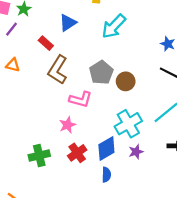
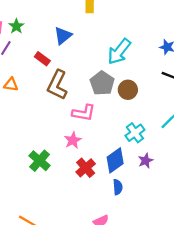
cyan arrow: (114, 26) -> (119, 51), moved
cyan cross: (128, 124) -> (135, 133), size x0.7
green cross: (39, 155) -> (40, 161), moved, turned -30

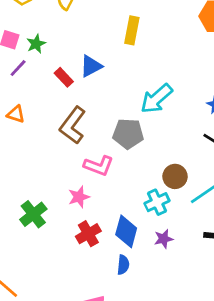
red rectangle: (42, 59) -> (64, 77), moved
gray pentagon: (102, 83) -> (128, 134), turned 30
brown circle: (128, 90) -> (175, 176), moved
blue diamond: (115, 160) -> (126, 231), turned -50

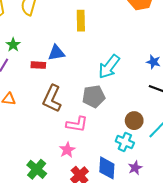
blue triangle: (91, 66) -> (56, 53), turned 30
red rectangle: (64, 77) -> (38, 65), turned -32
cyan cross: (157, 202) -> (125, 142), turned -30

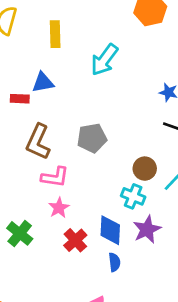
yellow rectangle: (81, 21) -> (55, 34), moved
cyan arrow: (109, 67) -> (104, 60), moved
pink L-shape: (77, 124) -> (55, 177), moved
purple star: (135, 168) -> (147, 229), size x1.5

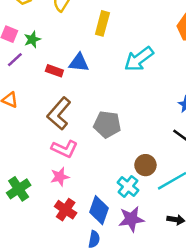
red cross: (75, 240) -> (66, 210), turned -30

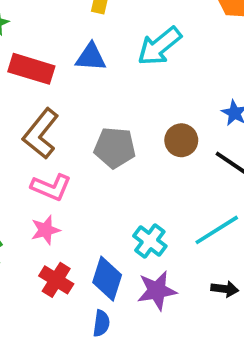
blue triangle: (79, 63) -> (91, 57), moved
red rectangle: (54, 71) -> (31, 69), size x1.6
brown circle: (145, 165) -> (181, 140), moved

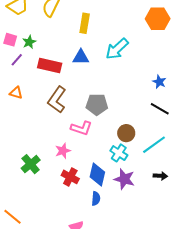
brown circle: (181, 140) -> (126, 133), moved
pink L-shape: (51, 187) -> (81, 128), moved
purple star: (157, 291) -> (124, 179), turned 30

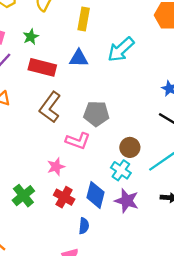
green star: (29, 42) -> (31, 37), moved
green cross: (31, 164) -> (23, 196), moved
blue semicircle: (96, 198) -> (84, 226), moved

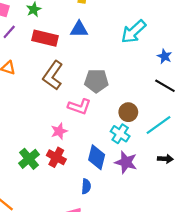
cyan arrow: (121, 49) -> (134, 32), moved
red cross: (64, 197) -> (56, 157), moved

